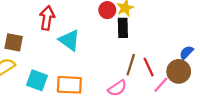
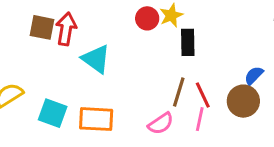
black rectangle: (123, 28) -> (188, 42), moved
brown square: (14, 42) -> (42, 27), moved
pink line: (161, 85) -> (200, 119), moved, turned -30

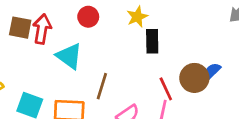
red circle: (147, 18) -> (88, 17), moved
brown line: (179, 92) -> (102, 86), moved
brown circle: (243, 101) -> (194, 78), moved

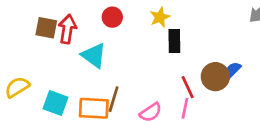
brown line: (102, 86) -> (114, 99), moved

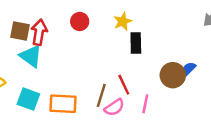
cyan triangle: (94, 55) -> (31, 56), moved
red line: (188, 87) -> (124, 85), moved
brown line: (114, 99) -> (101, 95), moved

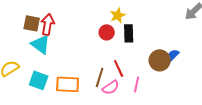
red circle: (80, 21) -> (107, 32), moved

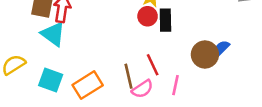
red circle: (107, 32) -> (148, 16), moved
brown line: (100, 77) -> (128, 76), turned -30
orange rectangle: (68, 84) -> (88, 85), turned -35

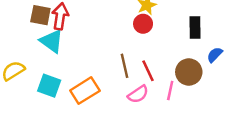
black rectangle: (165, 20) -> (195, 27), moved
brown circle: (205, 54) -> (189, 72), moved
brown line: (128, 76) -> (124, 66), moved

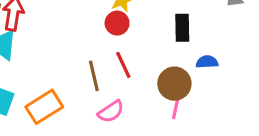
blue semicircle: (215, 55) -> (207, 62), turned 42
red line: (148, 71) -> (123, 65), moved
pink line: (170, 91) -> (176, 107), moved

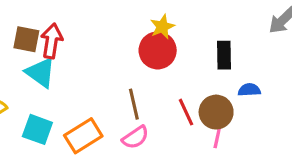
red circle: (117, 23) -> (158, 50), size x1.5
red line: (123, 65) -> (186, 112), moved
pink semicircle: (111, 111) -> (135, 137), moved

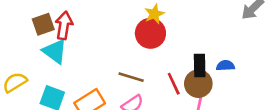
brown square: (26, 39) -> (43, 24), turned -30
black rectangle: (224, 55) -> (200, 66), moved
brown line: (134, 104) -> (131, 77), turned -60

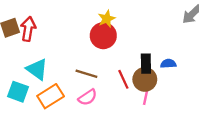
cyan triangle: (55, 51) -> (37, 69), moved

